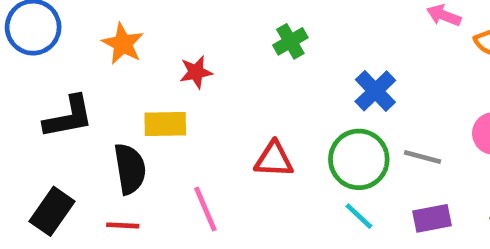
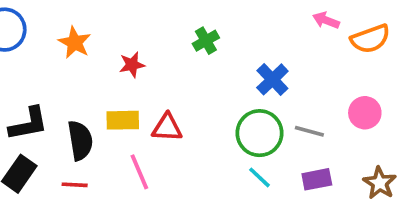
black L-shape: (68, 117) -> (28, 124), moved
yellow rectangle: (165, 124) -> (123, 120), moved
red triangle: (274, 159) -> (167, 128), moved

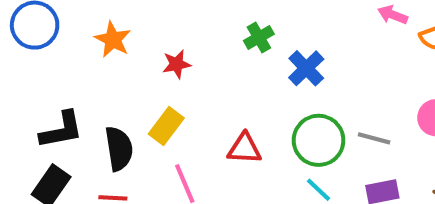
blue cross: (272, 79) -> (306, 68), moved
yellow rectangle: (123, 120) -> (166, 126), turned -52
red triangle: (167, 128) -> (244, 149), moved

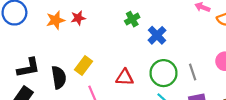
orange star: (113, 40) -> (55, 20), turned 30
red star: (177, 64) -> (78, 18), moved
gray line: (374, 138) -> (193, 72), turned 56

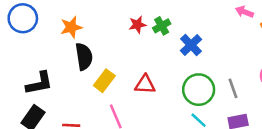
red star: (78, 18) -> (137, 25), moved
black semicircle: (59, 77) -> (84, 56), moved
red triangle: (125, 77) -> (145, 85), moved

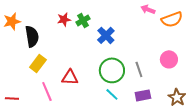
black semicircle: (84, 56) -> (32, 36), moved
red triangle: (145, 85) -> (70, 77), moved

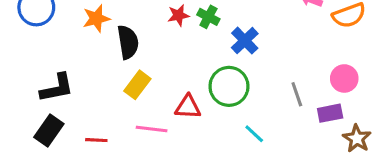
green cross: (83, 20) -> (208, 17), turned -32
green circle: (112, 70) -> (229, 86), moved
pink line: (47, 91) -> (152, 129), turned -60
purple rectangle: (143, 95) -> (330, 113), moved

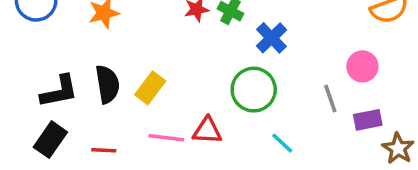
black semicircle: (128, 42) -> (107, 84), moved
pink circle: (344, 78) -> (362, 66), moved
red triangle: (188, 107) -> (207, 131), moved

